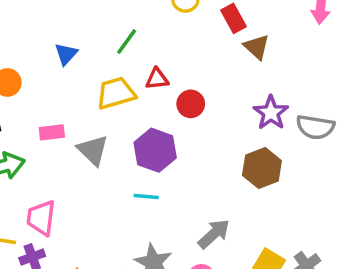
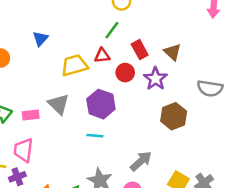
red rectangle: (233, 18) -> (140, 50), moved
green line: (127, 42) -> (112, 30), moved
brown triangle: (257, 47) -> (172, 52), moved
purple star: (271, 113) -> (155, 79), moved
pink rectangle: (52, 132) -> (31, 115), moved

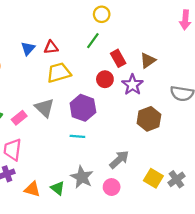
brown triangle: (172, 52) -> (148, 61), turned 42
red triangle: (102, 56) -> (51, 47), moved
pink rectangle: (31, 115) -> (19, 118), turned -32

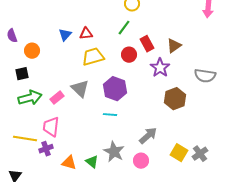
red circle: (105, 79) -> (129, 55), moved

